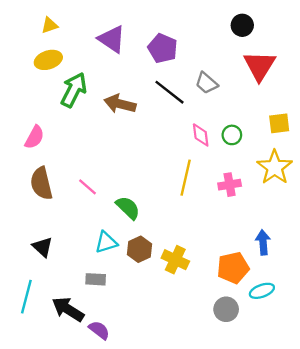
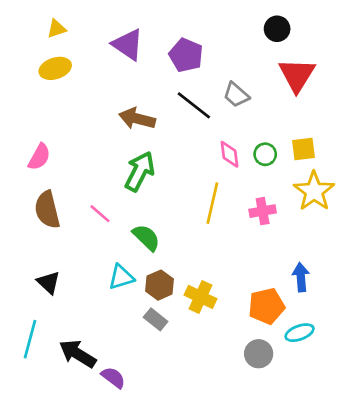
green arrow: (74, 90) -> (140, 171), moved
yellow square: (279, 123) -> (303, 149), moved
gray rectangle: (96, 279) -> (156, 319), moved, turned 36

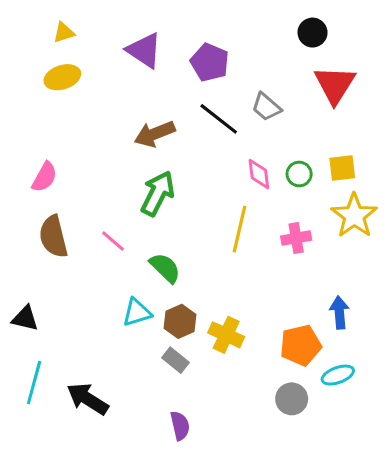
brown arrow: (137, 119) -> (155, 134), turned -36
black triangle: (49, 282) -> (25, 318), moved, turned -30
purple semicircle: (113, 378) -> (180, 426), moved, turned 40

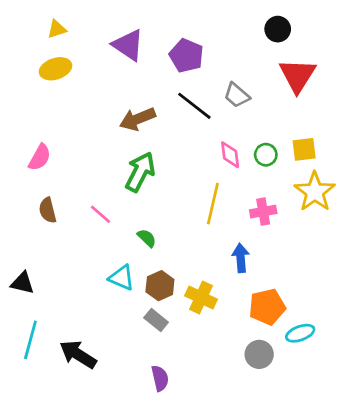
brown semicircle: (53, 237) -> (48, 210), size x0.7
green semicircle: (165, 268) -> (147, 238), size x0.7
cyan triangle: (137, 312) -> (122, 278), turned 40
blue arrow: (339, 312) -> (241, 258), moved

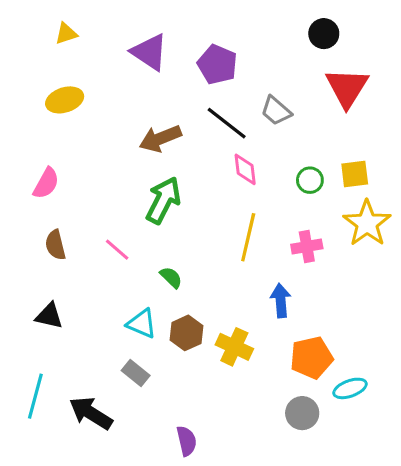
yellow ellipse: (56, 69) -> (65, 100), moved
pink diamond: (230, 155) -> (245, 169), moved
black triangle: (22, 283) -> (49, 316), moved
gray rectangle: (156, 320) -> (136, 373), moved

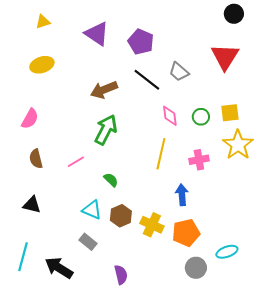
black circle: (324, 34) -> (234, 14), moved
pink diamond: (245, 169) -> (170, 116), moved
pink line: (117, 250) -> (76, 162), turned -72
orange pentagon: (311, 358) -> (186, 233), moved
purple semicircle: (186, 441) -> (121, 275), moved

